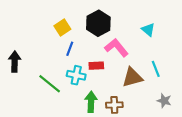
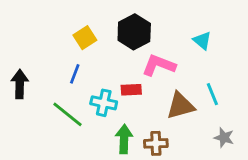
pink L-shape: (116, 48) -> (159, 65), turned -30
blue line: (70, 49) -> (75, 74), moved

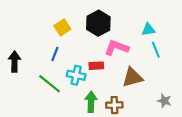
cyan triangle: (202, 41) -> (148, 30), turned -48
cyan line: (212, 94) -> (156, 50), moved

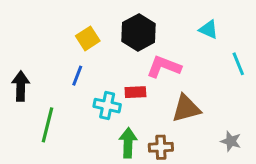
cyan triangle: (148, 30) -> (208, 29), moved, turned 32
cyan line: (156, 50) -> (238, 64), moved
green line: (50, 84) -> (48, 125), moved, turned 65

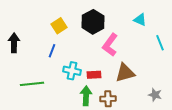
pink L-shape: (164, 67) -> (110, 45), turned -75
black arrow: (21, 86) -> (14, 43), moved
red rectangle: (135, 92) -> (94, 75), moved
green line: (48, 125) -> (32, 84), turned 70

